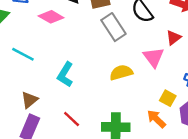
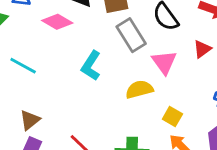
pink triangle: (154, 57) -> (164, 62), moved
cyan L-shape: (65, 74) -> (91, 66), moved
yellow square: (168, 98) -> (172, 116), moved

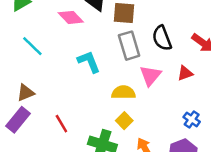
cyan L-shape: (91, 66) -> (89, 62), turned 110
yellow square: (172, 116) -> (124, 121), moved

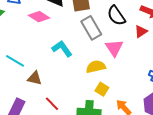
cyan line: (32, 46) -> (15, 61), moved
red triangle: (185, 73) -> (141, 31), moved
brown triangle: (26, 93) -> (35, 78), moved, turned 49

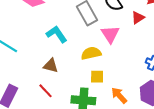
brown triangle: (35, 78) -> (51, 66), moved
yellow square: (102, 89) -> (97, 77), turned -32

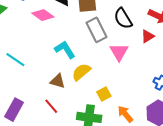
yellow semicircle: (91, 53) -> (81, 72), moved, turned -30
yellow square: (97, 77) -> (104, 94), turned -32

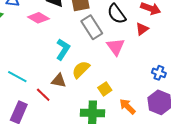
cyan L-shape: (65, 50) -> (63, 49), turned 70
cyan line: (15, 60) -> (17, 77), moved
red line: (51, 106) -> (43, 95), moved

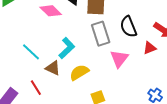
cyan line: (17, 77) -> (31, 52), moved
brown triangle: (59, 81) -> (53, 68), moved

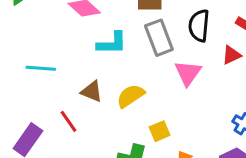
black semicircle: (128, 27) -> (199, 26), turned 30
cyan L-shape: (67, 48) -> (112, 43), moved, turned 45
cyan line: (31, 52) -> (41, 68), moved, turned -36

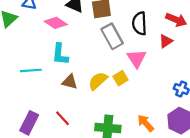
cyan L-shape: (112, 43) -> (60, 54), moved, turned 105
red line: (68, 121) -> (62, 118), moved
yellow square: (160, 131) -> (121, 78), moved

